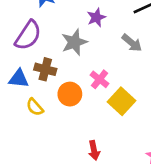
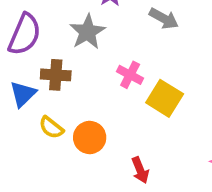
blue triangle: (19, 79) -> (23, 94), turned -40
orange circle: (70, 94) -> (90, 137), moved

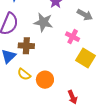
gray star: (87, 32) -> (43, 22), turned -30
pink cross: (130, 75) -> (73, 37), moved

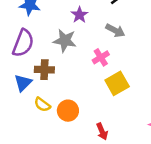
pink cross: (73, 37) -> (101, 57), turned 32
yellow square: (85, 58) -> (117, 83), turned 30

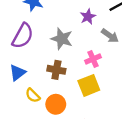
purple star: (79, 15) -> (88, 17), moved
brown cross: (44, 70) -> (56, 70), moved
yellow square: (117, 83) -> (89, 85), moved

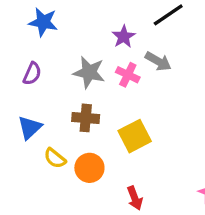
purple semicircle: (23, 36) -> (32, 74), size x0.6
pink cross: (93, 59) -> (128, 75), moved, turned -35

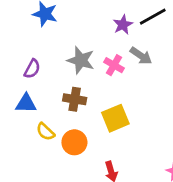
purple star: (124, 37) -> (123, 25), moved
purple semicircle: (32, 74) -> (32, 69), moved
blue triangle: (30, 128) -> (26, 103), turned 40

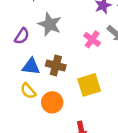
gray star: (81, 60) -> (50, 24), moved
blue triangle: (26, 103) -> (31, 66), moved

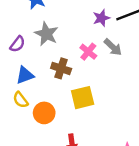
blue triangle: (31, 66) -> (25, 75), turned -30
brown cross: (56, 66) -> (61, 68), moved

